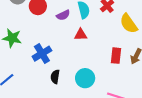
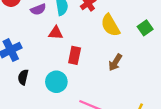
red rectangle: (116, 56) -> (75, 55), moved

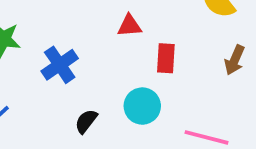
black semicircle: (23, 77) -> (86, 121), moved, turned 32

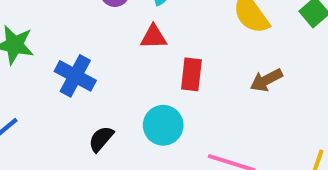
brown arrow: (235, 60) -> (266, 80), turned 36
blue cross: (60, 65) -> (75, 76), turned -30

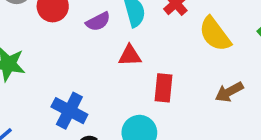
blue cross: (75, 76) -> (69, 111), moved

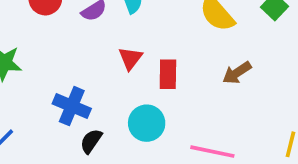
red triangle: (130, 56) -> (130, 58), moved, turned -45

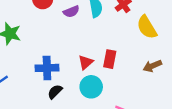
red triangle: (130, 58) -> (86, 62), moved
blue cross: (72, 106) -> (47, 68), turned -35

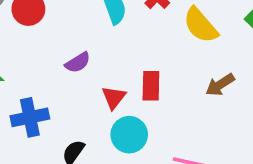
purple semicircle: (71, 12) -> (78, 62), moved
blue cross: (47, 68) -> (30, 117), moved

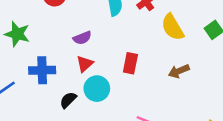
red triangle: (114, 97) -> (85, 64), moved
cyan circle: (129, 135) -> (97, 89), moved

